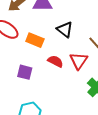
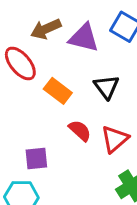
purple square: (25, 72) -> (36, 159), moved, turned -35

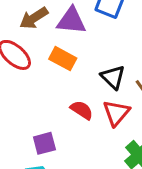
black triangle: (106, 87) -> (113, 77), moved
orange rectangle: (58, 91) -> (63, 59), moved

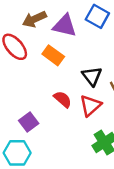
purple square: (44, 143) -> (29, 122), turned -30

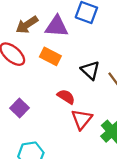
red triangle: (90, 106) -> (82, 119), moved
purple square: (29, 122) -> (19, 108), moved

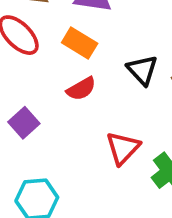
red semicircle: (66, 97) -> (81, 89), moved, turned 114

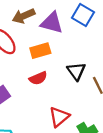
orange rectangle: (80, 43) -> (40, 51), turned -54

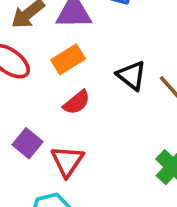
red triangle: (59, 117) -> (67, 161), moved

